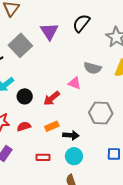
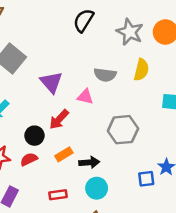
purple triangle: (49, 31) -> (51, 82), moved
black circle: (25, 96) -> (34, 136), moved

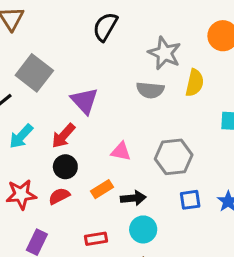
black semicircle: (84, 20) -> (105, 27), moved
gray star: (130, 32) -> (165, 53), moved
pink triangle: (85, 97) -> (121, 151), moved
red arrow: (59, 119) -> (63, 136), moved
blue square: (146, 179) -> (190, 200), moved

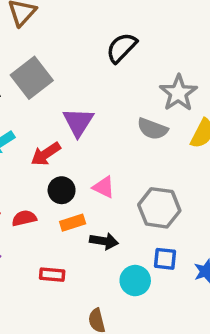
black circle: (65, 167) -> (62, 190), moved
cyan circle: (143, 229) -> (135, 281), moved

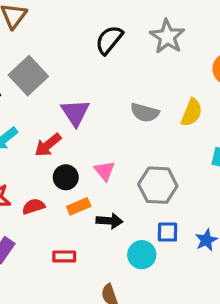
gray star: (178, 93) -> (167, 37), moved
pink triangle: (104, 187) -> (104, 171), turned 30

